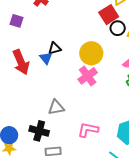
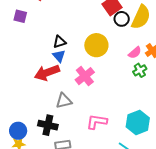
blue triangle: (46, 58) -> (59, 56), moved
red arrow: (21, 62) -> (47, 73), moved, turned 95
pink cross: (88, 76) -> (85, 76), moved

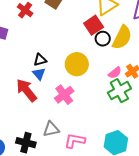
green cross: (140, 70) -> (119, 91), size x1.6
red arrow: (47, 73) -> (26, 90), turned 70
gray triangle: (64, 101) -> (51, 129), moved

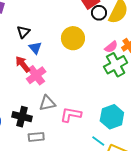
black triangle: (40, 60) -> (23, 32), moved, turned -32
red arrow: (26, 90) -> (23, 64), size x0.7
pink cross: (64, 95) -> (36, 75), moved

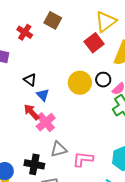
black circle: (99, 13) -> (103, 80), moved
black triangle: (23, 32) -> (30, 80), turned -32

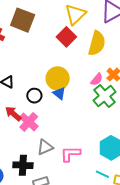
brown square: (53, 20) -> (23, 20), size x1.4
black circle: (103, 80) -> (34, 96), moved
blue triangle: (43, 95) -> (59, 93), moved

